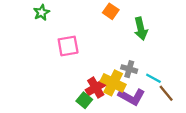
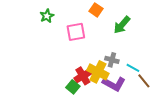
green star: (42, 13) -> (47, 16), moved
green arrow: (141, 29) -> (122, 25), turned 54
pink square: (68, 46) -> (76, 32), moved

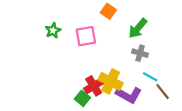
green star: (47, 16) -> (53, 31), moved
gray cross: (112, 60) -> (140, 53), moved

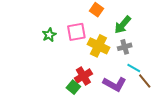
green star: (53, 31) -> (49, 35), moved
gray cross: (140, 53) -> (125, 47), turned -32
yellow cross: (111, 81) -> (98, 46), moved

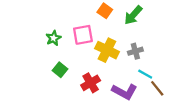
green arrow: (123, 25) -> (133, 15), moved
green square: (73, 87) -> (60, 70), moved

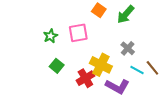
yellow cross: (107, 50) -> (101, 65), moved
gray cross: (135, 51) -> (128, 48), turned -32
brown line: (157, 88) -> (152, 68), moved

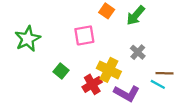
green star: (50, 36) -> (28, 39), moved, size x1.6
brown line: (152, 68) -> (164, 73), turned -49
cyan line: (137, 70) -> (158, 84), moved

